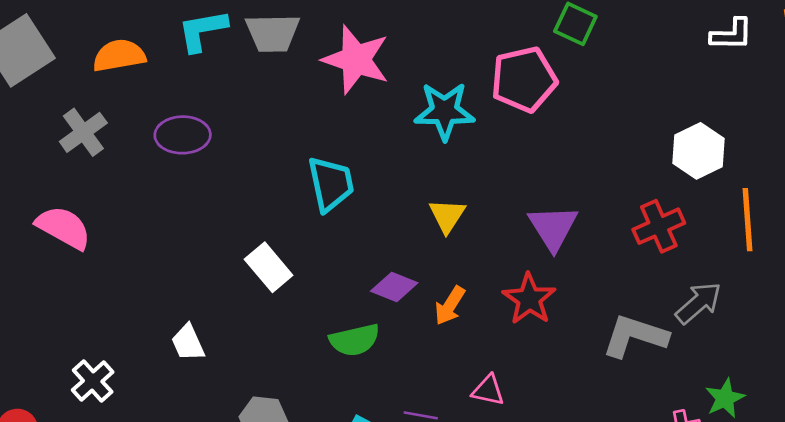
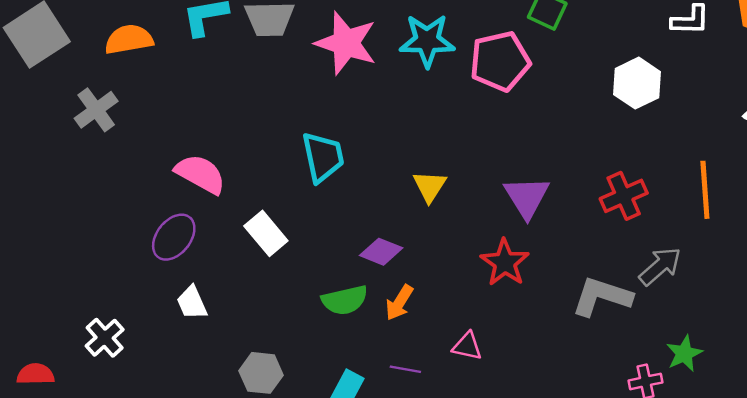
cyan star: (445, 111) -> (427, 41), moved
purple ellipse: (183, 135) -> (174, 237), moved, turned -51
white hexagon: (699, 151) -> (637, 83), moved
pink semicircle: (64, 228) -> (200, 174), moved
orange arrow: (450, 306) -> (399, 303), moved

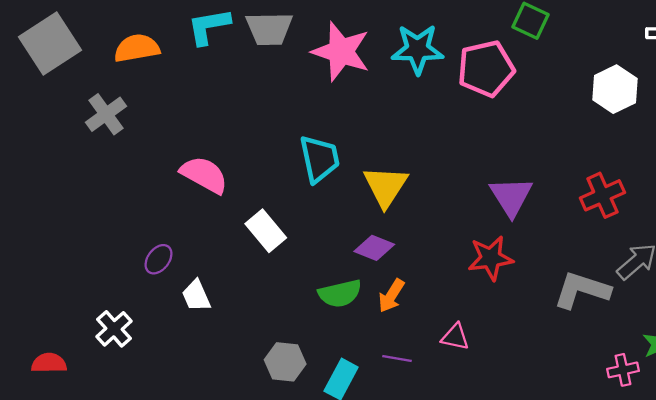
yellow triangle: (430, 186) -> (386, 186), moved, size x1.4
purple ellipse: (174, 237) -> (158, 259), moved, size x0.7
red star: (505, 263) -> (491, 258), turned 30
gray hexagon: (261, 373) -> (285, 362), moved

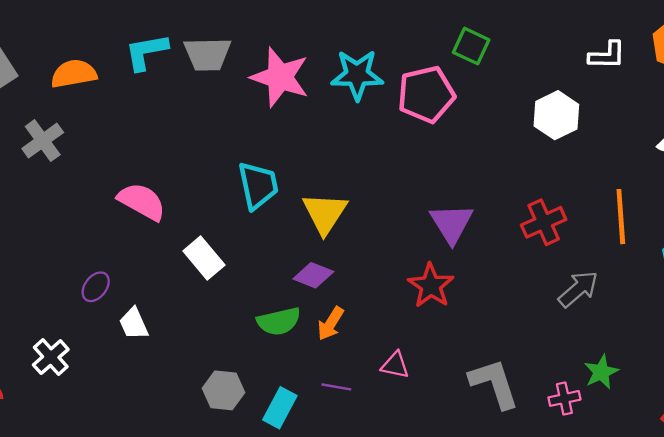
red star: (491, 258) -> (431, 286), turned -30
gray L-shape: (582, 290) -> (494, 384), moved, turned 54

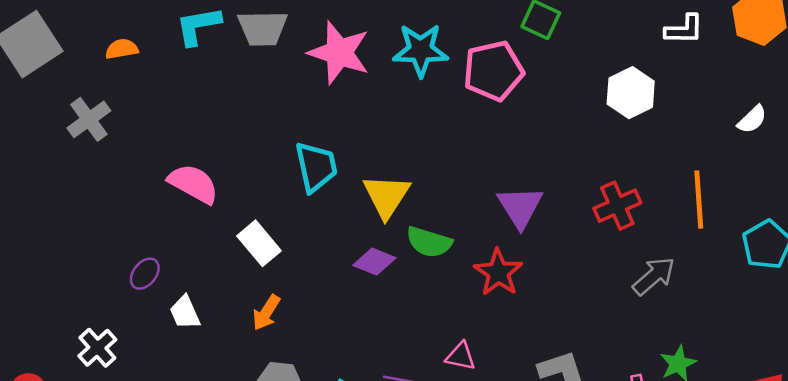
orange semicircle: (74, 74) -> (122, 49), size x0.7
green semicircle: (279, 321) -> (429, 242), moved, turned 30
orange arrow: (331, 324) -> (266, 313), moved

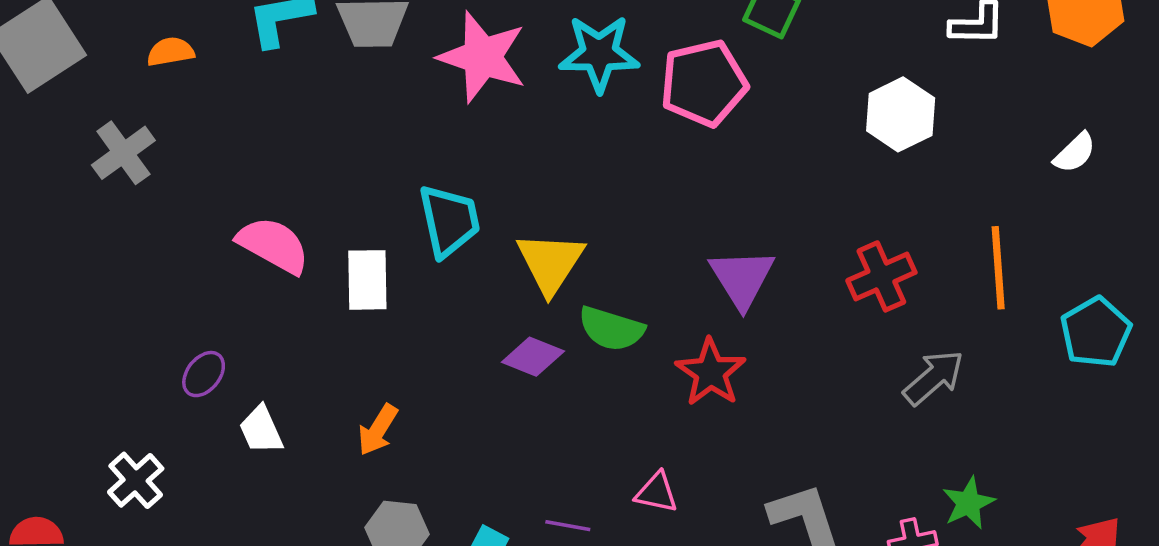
white rectangle: (259, 243) -> (367, 280), moved, turned 39

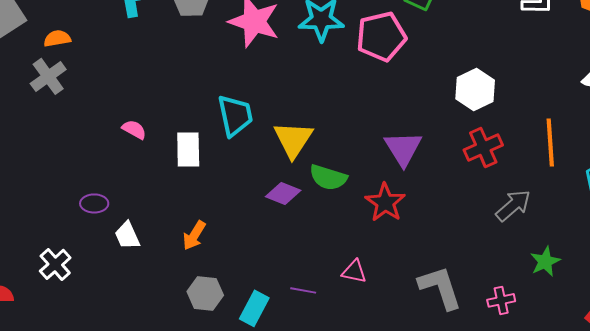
orange semicircle: (170, 52) -> (57, 38), moved
white hexagon: (901, 114) -> (475, 89), moved
pink semicircle: (273, 245) -> (134, 129), size x0.6
purple ellipse: (204, 374) -> (94, 203), turned 52
green star: (969, 503) -> (545, 261), moved

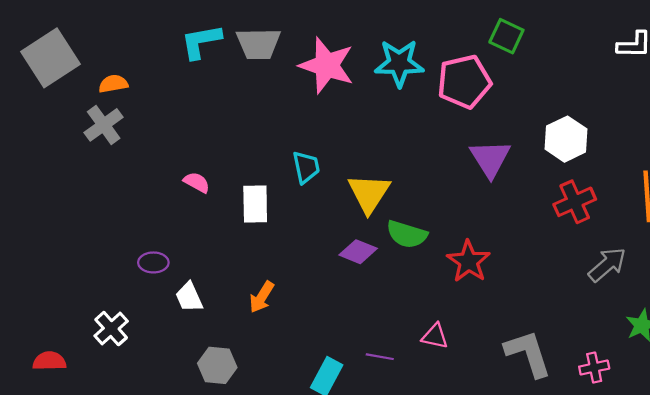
cyan trapezoid: (235, 115) -> (306, 167), size x0.7
purple triangle: (403, 148) -> (490, 159), moved
gray hexagon: (205, 293) -> (217, 365), moved

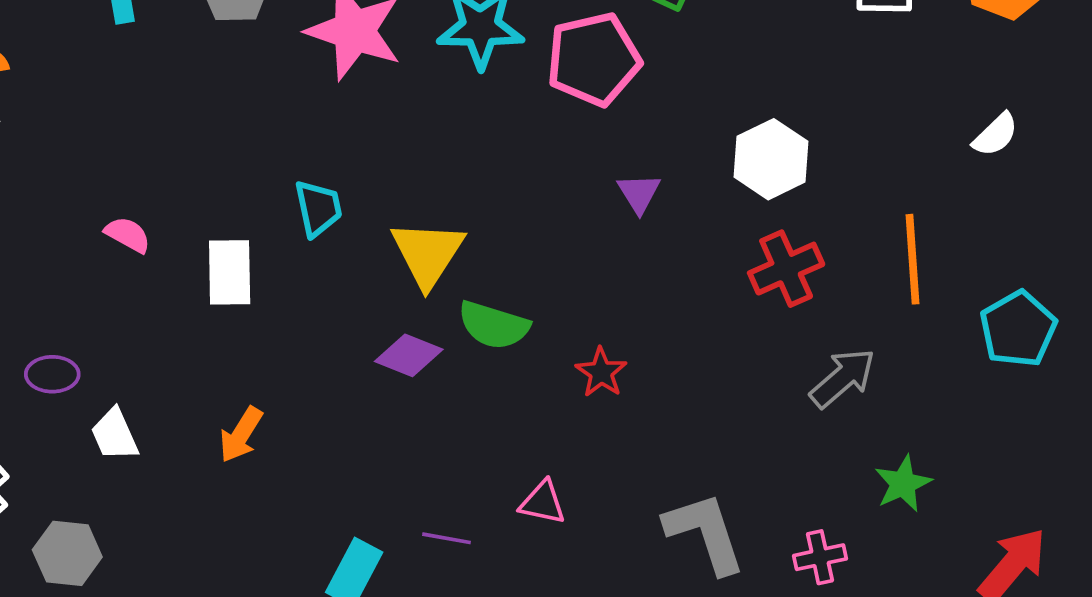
purple triangle: (490, 159) -> (639, 193), size x0.6
red star: (469, 261) -> (601, 372), size x0.7
gray hexagon: (217, 365) -> (67, 553), moved

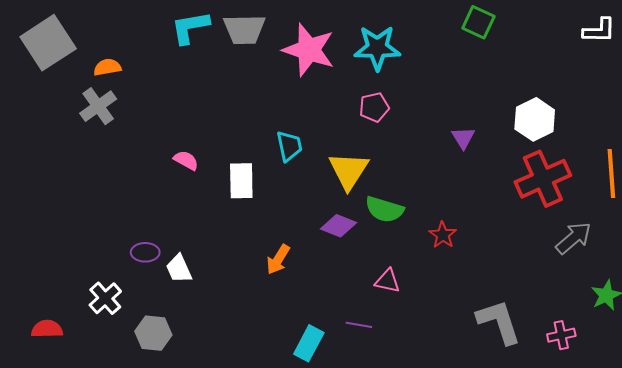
pink pentagon: (594, 59) -> (374, 107), moved, size x0.6
red cross: (786, 269) -> (543, 179), size x1.4
purple ellipse: (52, 374) -> (145, 252), moved
orange arrow: (241, 435) -> (278, 259), moved
pink triangle: (543, 503) -> (387, 281), moved

